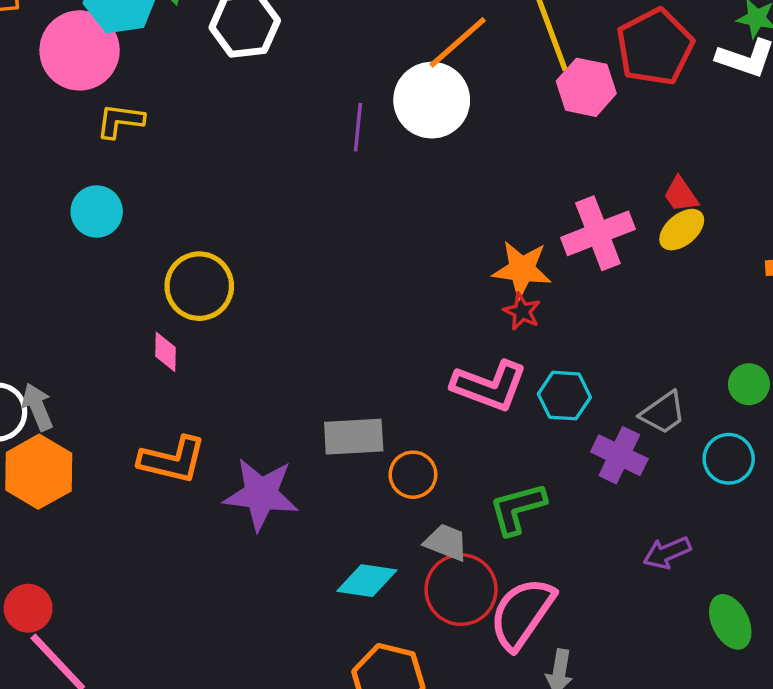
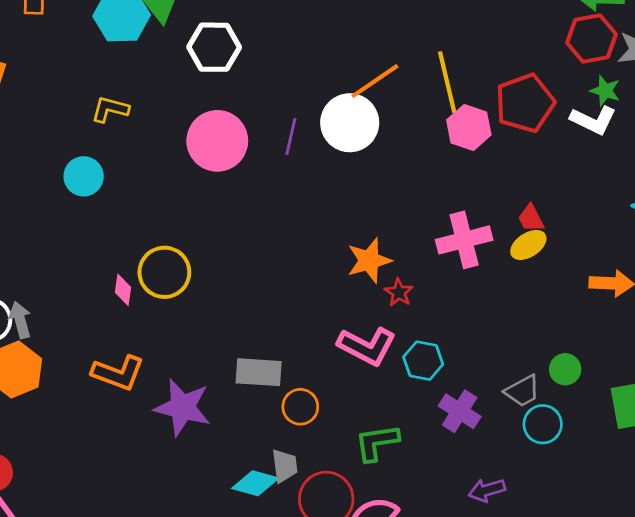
pink circle: (80, 50) -> (217, 141), moved
orange star: (522, 269) -> (369, 261), moved, turned -30
yellow circle: (199, 286) -> (164, 272), moved
gray trapezoid: (663, 413) -> (522, 391), moved
gray trapezoid: (446, 542) -> (285, 466), moved, turned 54

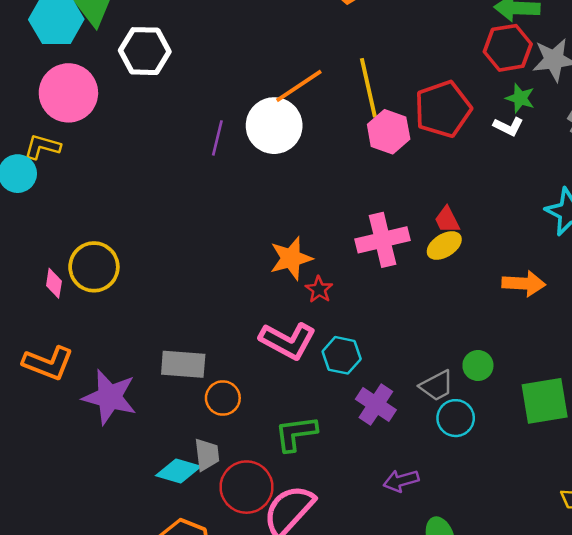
yellow L-shape: (110, 109) -> (42, 147), moved
white L-shape: (593, 120) -> (508, 126), size x0.7
pink circle: (217, 141) -> (68, 93), moved

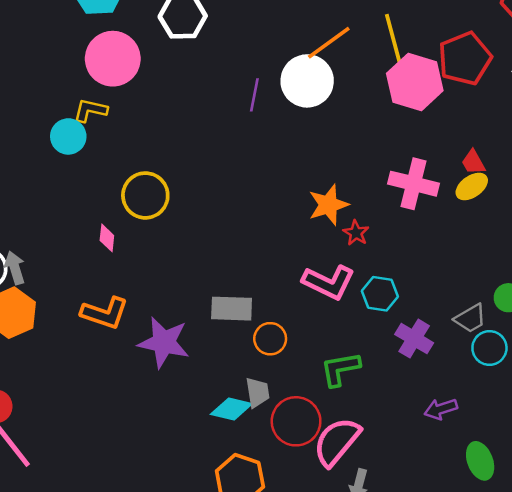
pink hexagon: (389, 132) -> (415, 82), size x1.4
pink cross: (383, 240) -> (414, 184), turned 30
yellow circle: (94, 267) -> (145, 195), moved

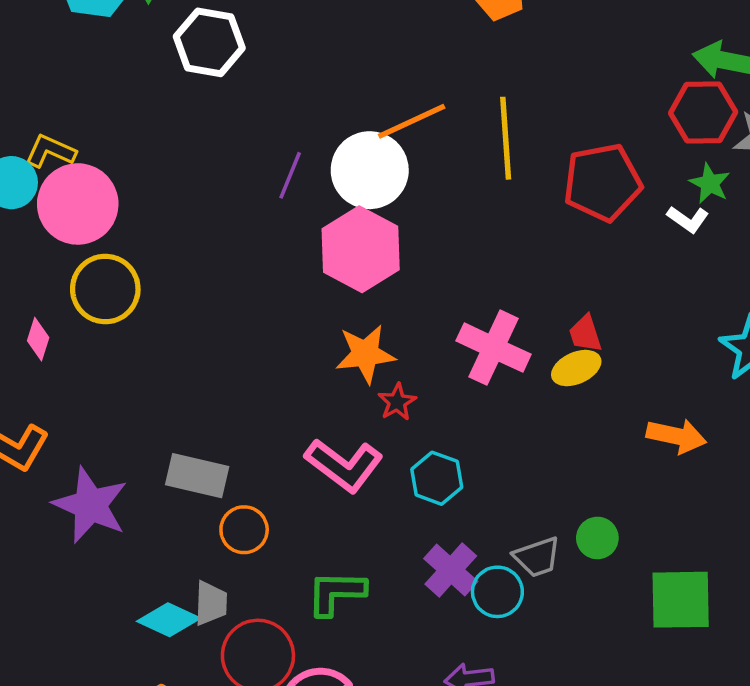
pink circle: (113, 59) -> (78, 204), moved
pink hexagon: (415, 82) -> (361, 249), moved
cyan hexagon: (380, 294) -> (437, 478), moved
cyan circle: (489, 348) -> (497, 592), moved

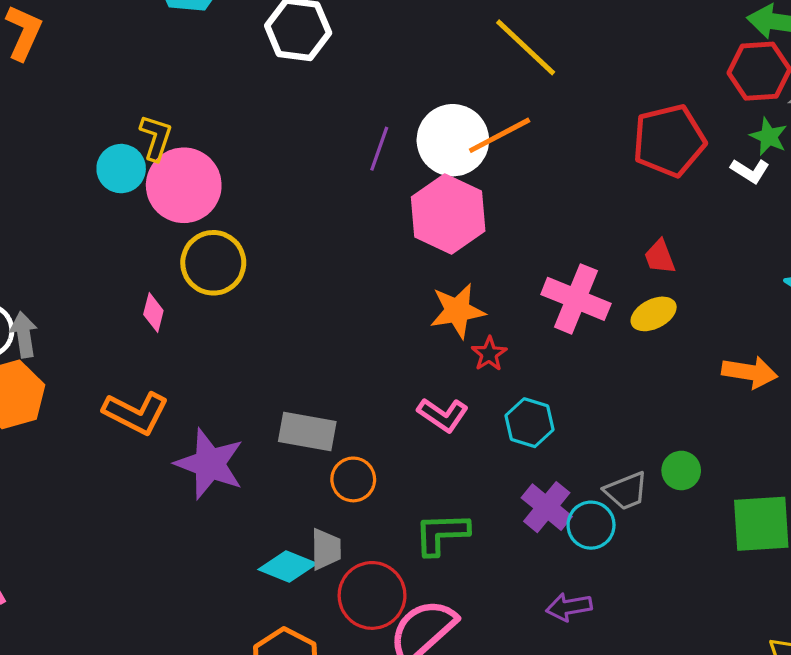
orange line: (412, 121) -> (500, 135), moved
yellow line: (506, 138) -> (526, 47), moved, turned -40
yellow L-shape: (50, 151) -> (156, 138), turned 87
red trapezoid: (585, 334) -> (660, 257), moved
pink L-shape: (344, 465) -> (443, 415), size x0.7

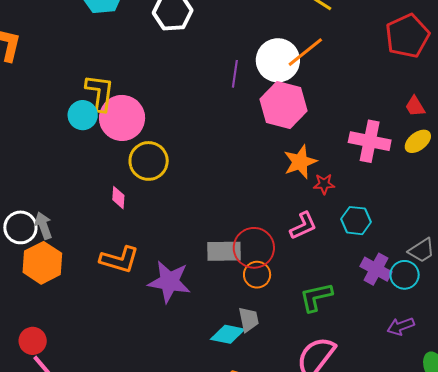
yellow L-shape: (156, 138) -> (100, 93), size x1.4
red star: (489, 354) -> (324, 184), turned -30
pink L-shape: (443, 415) -> (303, 226), turned -48
red circle: (372, 595) -> (254, 248), moved

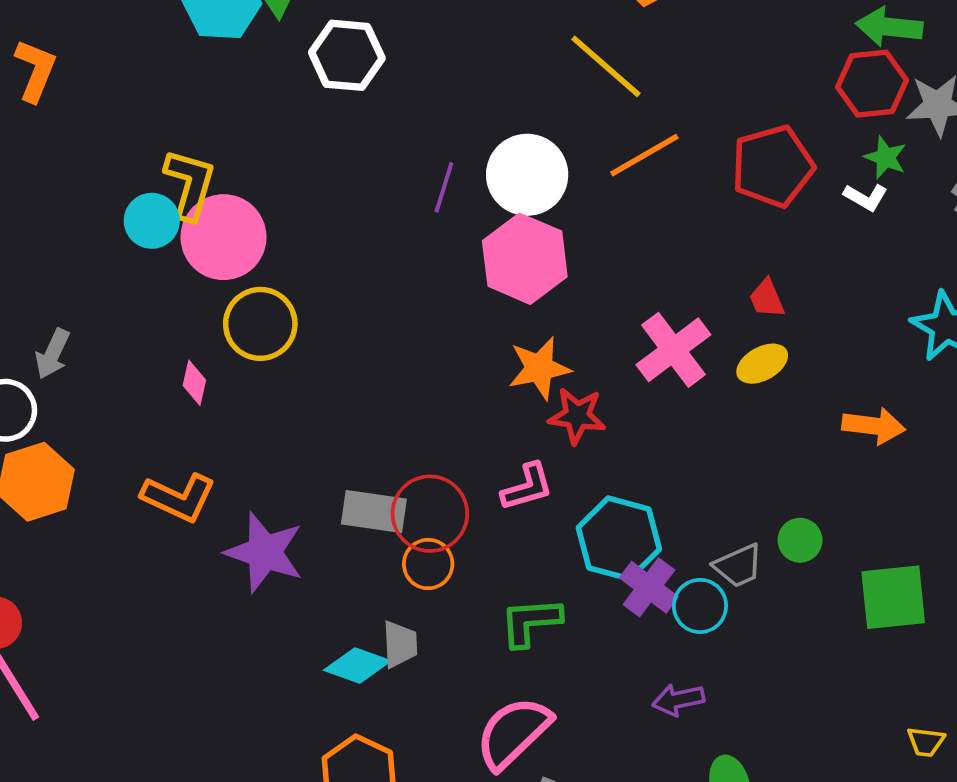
orange line: (305, 52) -> (644, 155), moved
pink cross: (370, 141) -> (673, 350), turned 33
red star: (324, 184) -> (577, 416), size x1.4
cyan hexagon: (356, 221) -> (619, 538), moved, size x1.5
gray arrow: (43, 226) -> (52, 354), moved, turned -144

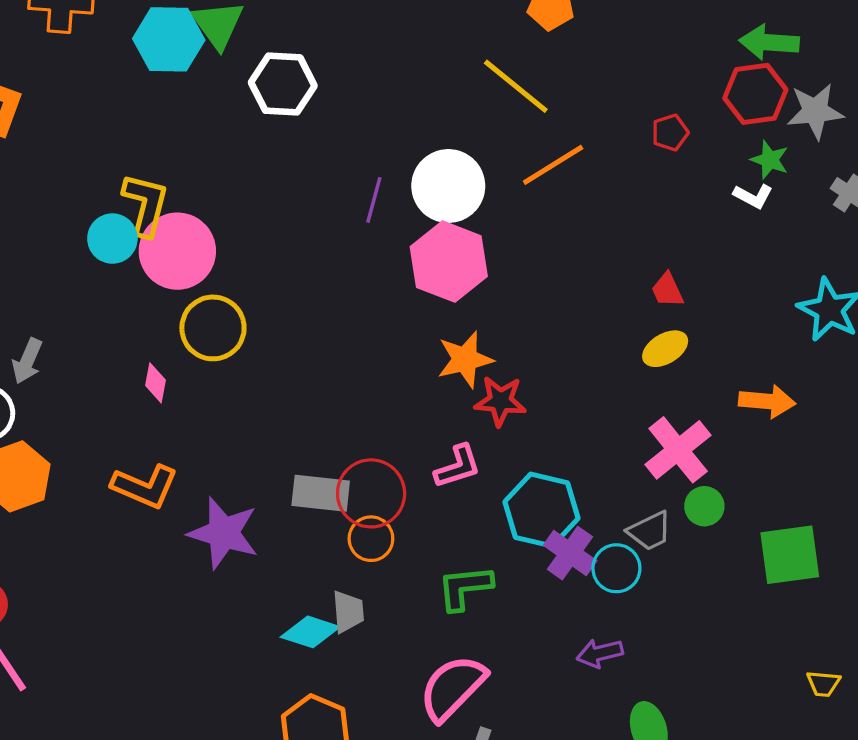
red pentagon: (773, 166) -> (670, 132), moved, size x0.5
pink cross: (673, 350) -> (678, 450), moved

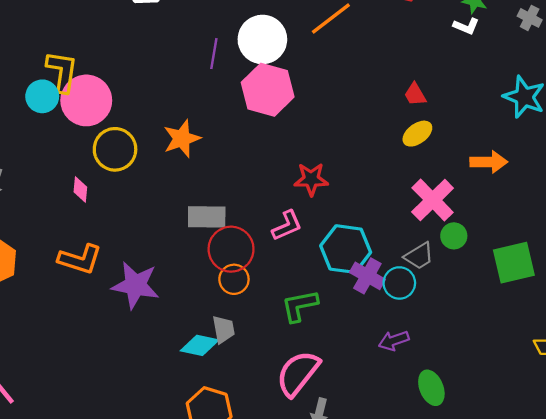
orange star: (465, 359) -> (182, 139), moved
gray rectangle: (321, 493) -> (207, 217), moved

